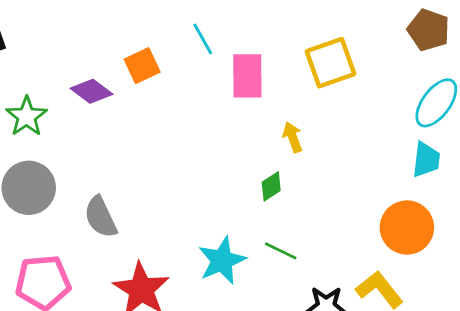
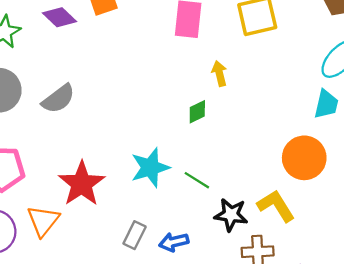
gray semicircle: (101, 217) -> (58, 99), moved, turned -108
green line: (281, 251) -> (197, 180), moved

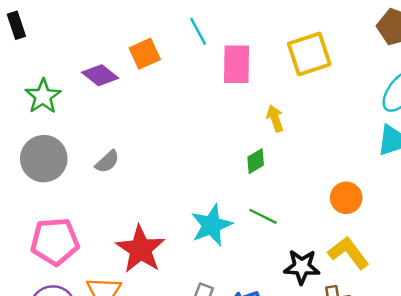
gray semicircle: (58, 99) -> (107, 162), size x0.7
orange circle: (304, 158) -> (346, 198), moved, size x0.7
green line: (197, 180) -> (263, 216), moved

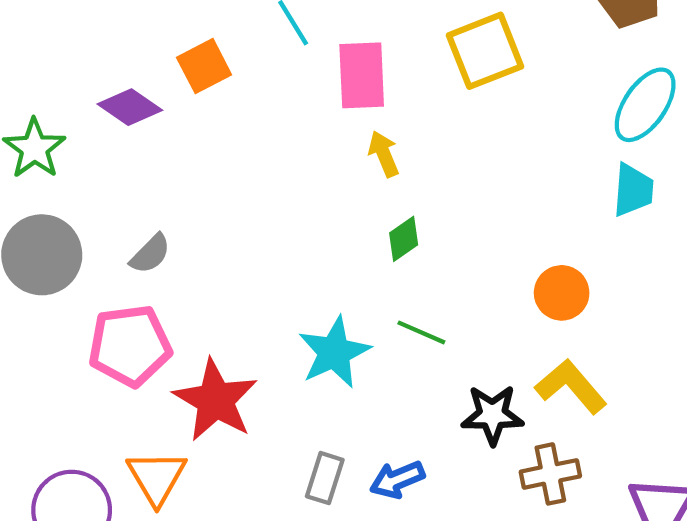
yellow arrow: (275, 118) -> (384, 154), moved
pink pentagon: (55, 241) -> (130, 346), moved

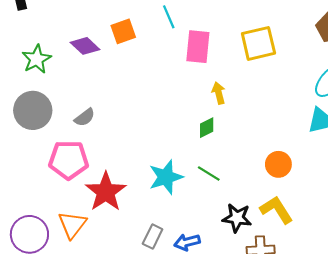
yellow arrow: (384, 154) -> (219, 93), moved

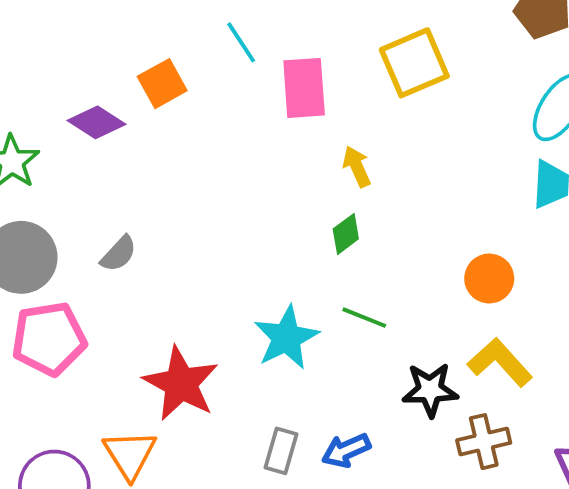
pink pentagon: (69, 160) -> (49, 339), moved

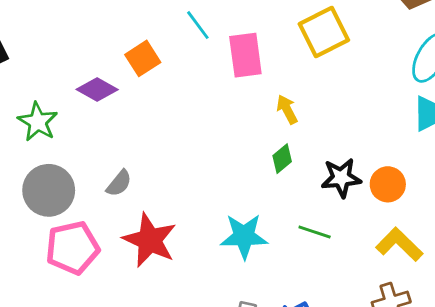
green line: (364, 318) -> (315, 232), moved
cyan star: (286, 338) -> (244, 236), turned 30
red star: (181, 384) -> (150, 240), moved
black star: (430, 390) -> (341, 178), moved

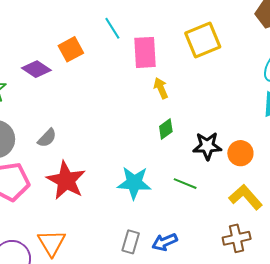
yellow arrow: (287, 109) -> (161, 88), moved

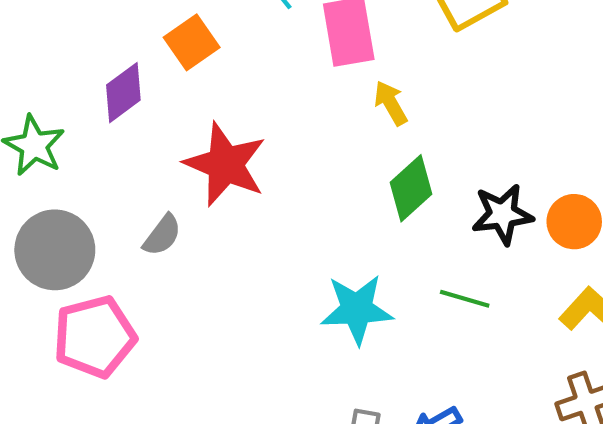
purple diamond: (36, 69) -> (123, 93), turned -64
green diamond: (166, 129) -> (411, 188), size x1.4
red star: (66, 180) -> (225, 164), moved

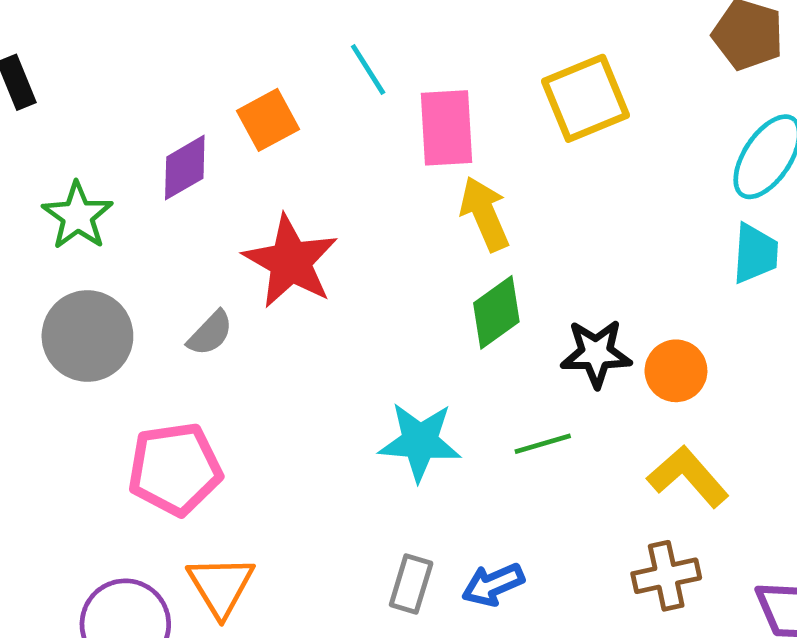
yellow arrow: (391, 103) -> (485, 214), size x1.4
green line: (465, 299) -> (543, 444), turned -39
pink pentagon: (95, 337) -> (175, 469), moved

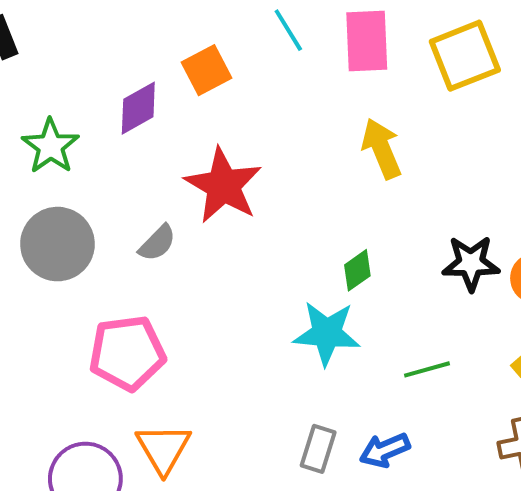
pink rectangle: (446, 128) -> (367, 41), moved
green diamond: (496, 312) -> (357, 270), moved, size x0.7
green line: (543, 444) -> (427, 369), moved

